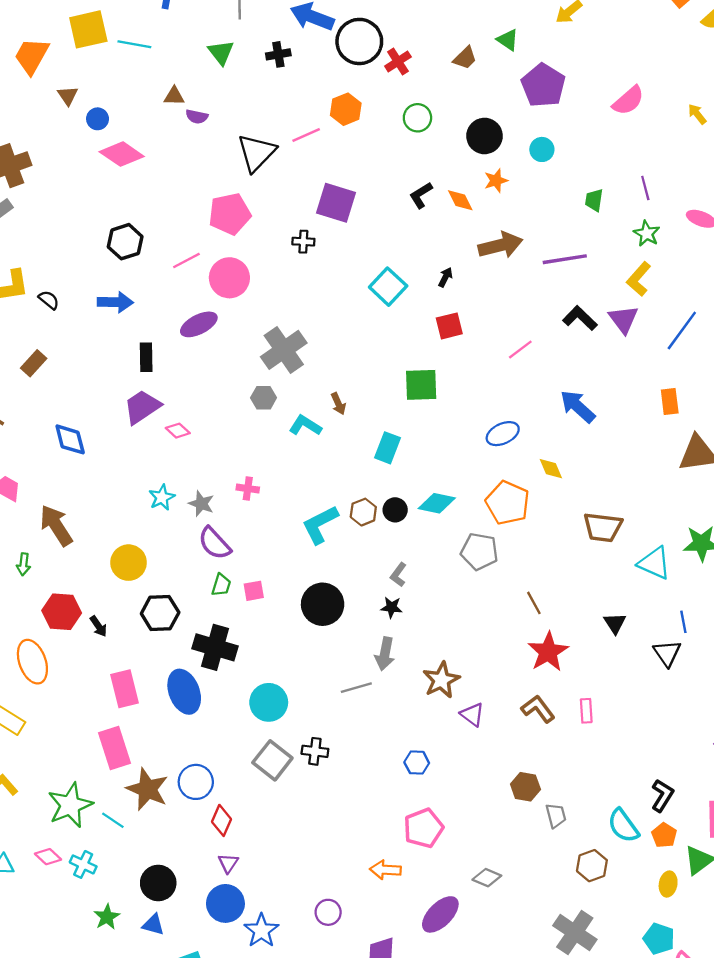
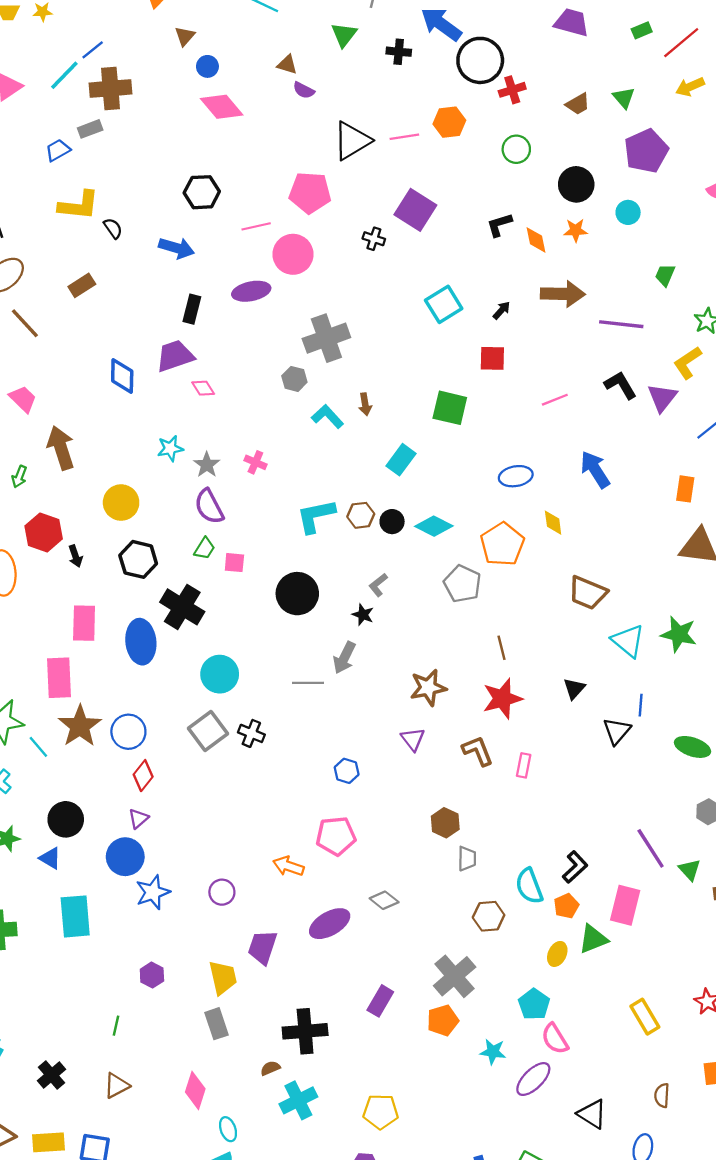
blue diamond: (70, 439) -> (122, 376), moved
brown star: (441, 680) -> (428, 688), moved

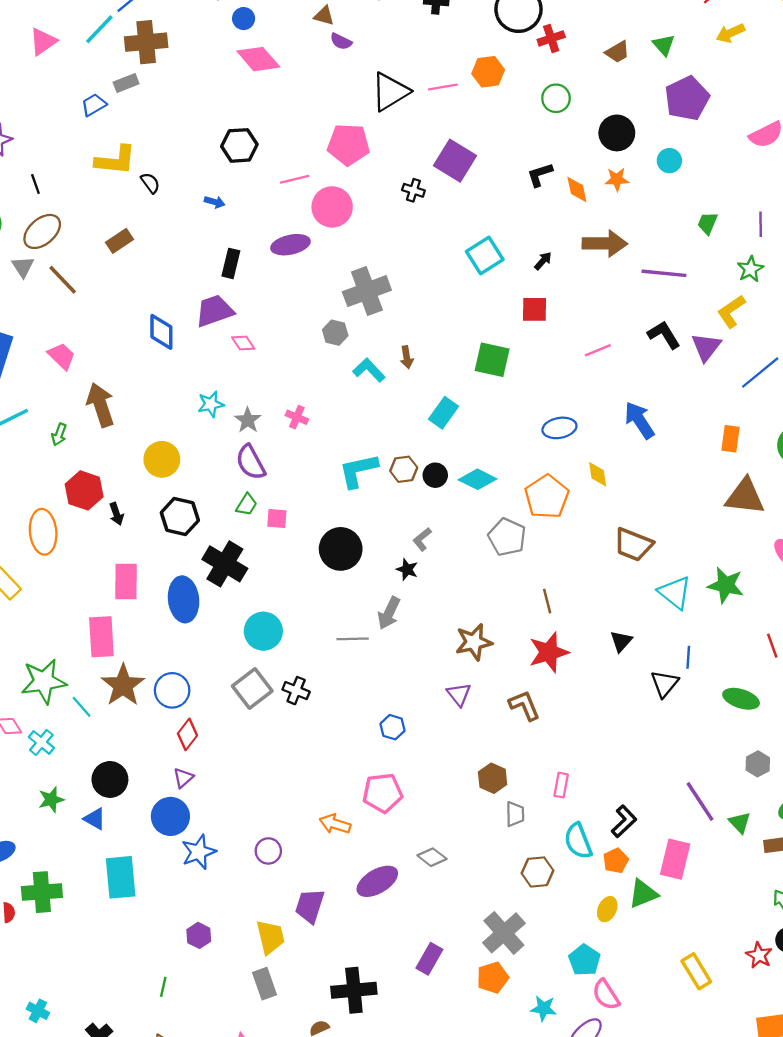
blue arrow: (177, 248) -> (215, 202), size x0.6
pink rectangle: (524, 765) -> (561, 785), moved

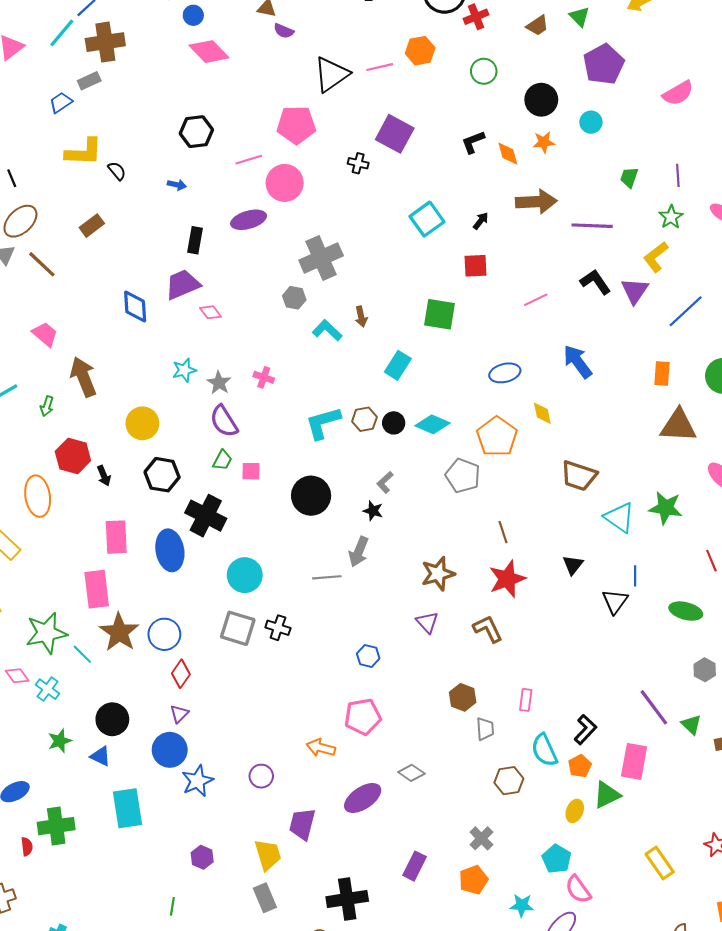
gray square: (252, 689) -> (238, 628), turned -32
gray cross: (504, 933) -> (481, 838), size x0.6

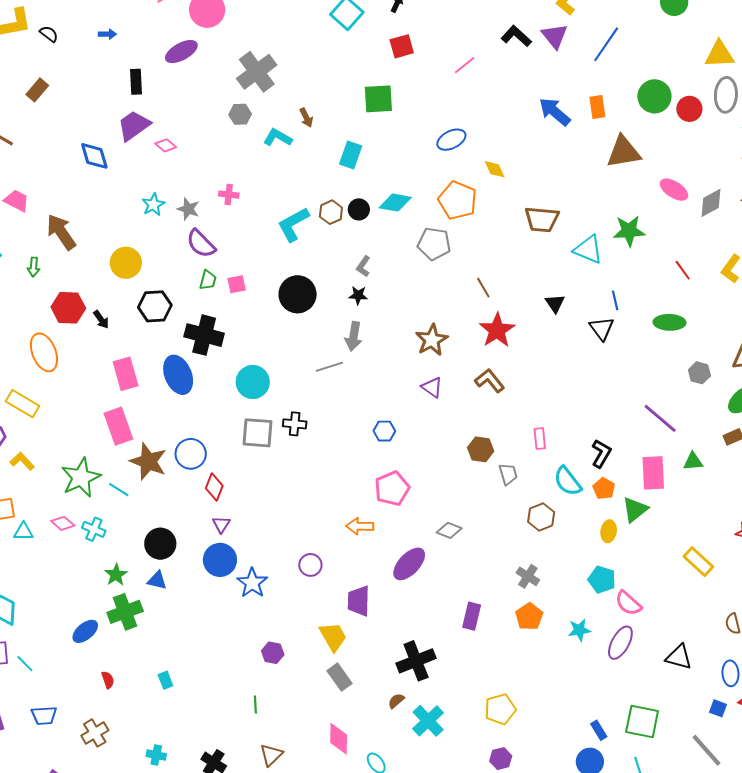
blue arrow: (578, 362) -> (555, 112), moved
green triangle: (691, 724) -> (693, 461), moved, turned -35
cyan rectangle: (127, 808) -> (165, 680), moved, size x0.5
green cross: (56, 826) -> (125, 612), moved

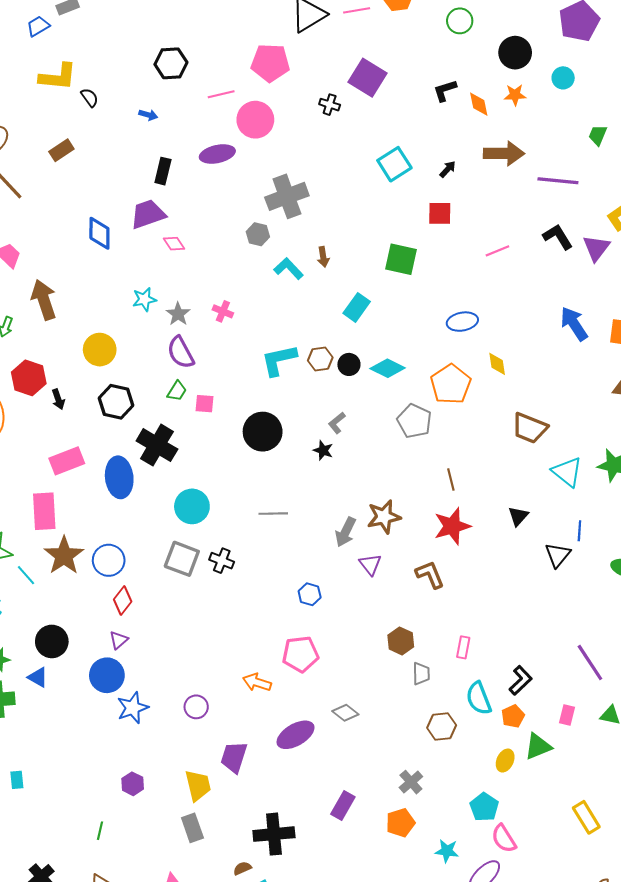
gray arrow: (354, 336) -> (346, 532), moved
pink rectangle: (126, 374) -> (67, 461), turned 68
pink rectangle: (653, 473) -> (567, 715), size x0.6

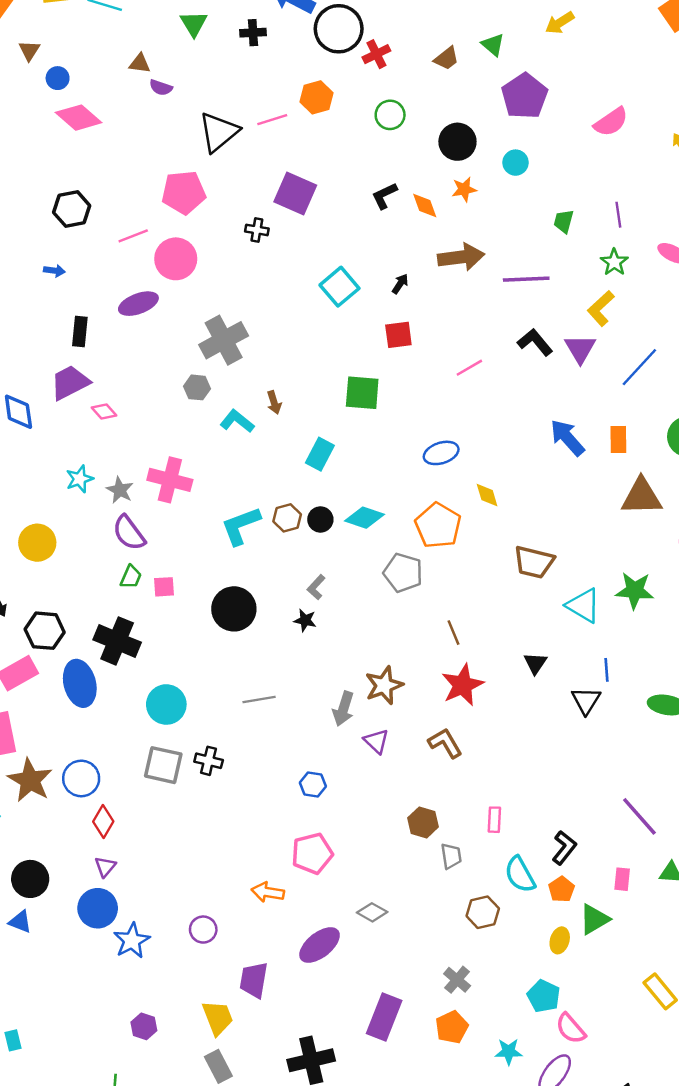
pink cross: (223, 311) -> (170, 480), size x1.8
black hexagon: (116, 402) -> (45, 631), moved
purple rectangle: (343, 805) -> (384, 1017), size x1.4

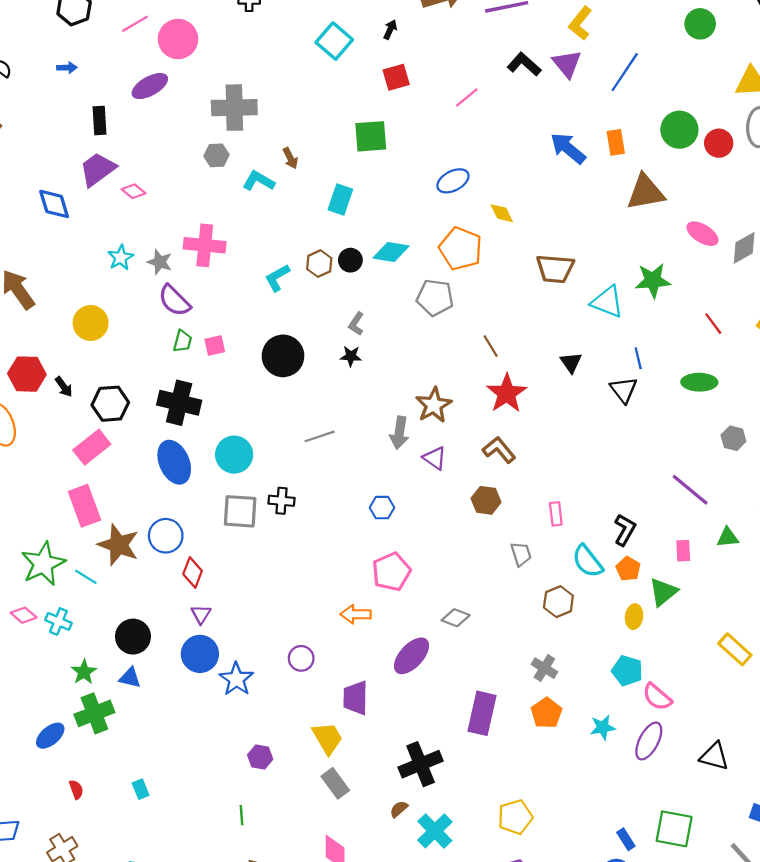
gray cross: (224, 340) -> (234, 108), turned 36
cyan L-shape: (241, 526) -> (277, 278), size x0.7
blue ellipse: (80, 683) -> (174, 462), moved
brown hexagon: (423, 822) -> (486, 500), moved

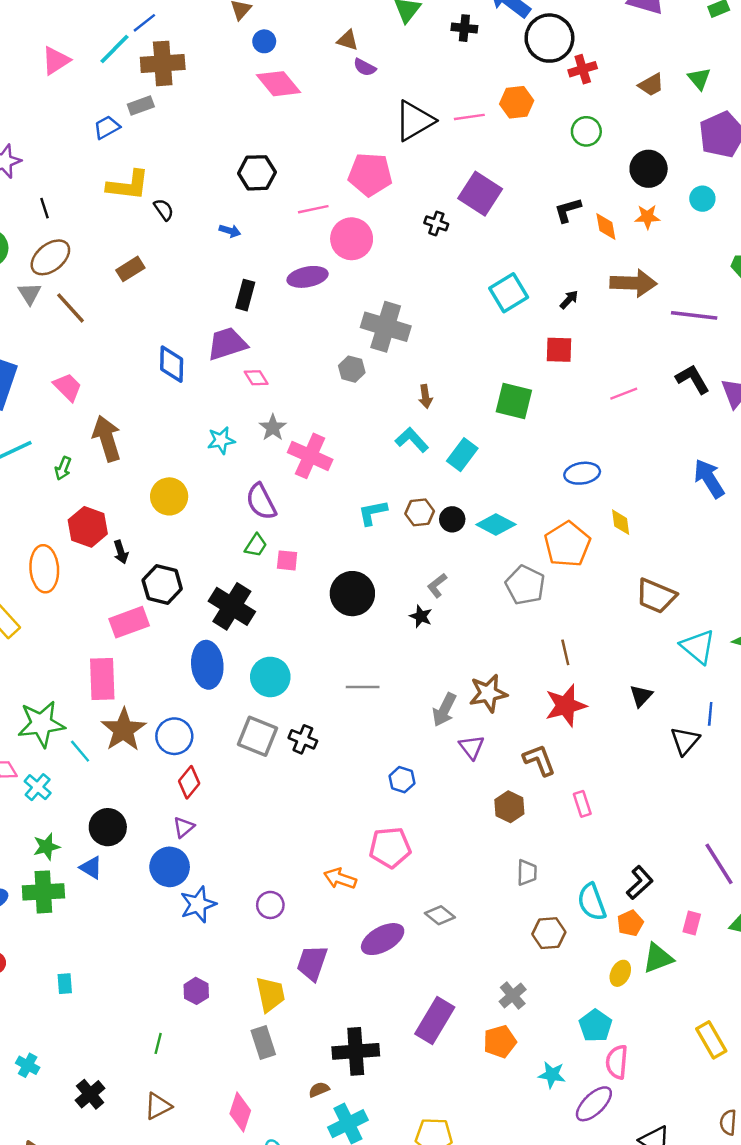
cyan L-shape: (259, 181) -> (412, 440), moved
gray star: (160, 262) -> (273, 428), moved
pink rectangle: (556, 514) -> (582, 804), moved, turned -30
pink semicircle: (657, 697) -> (617, 1062), turned 36

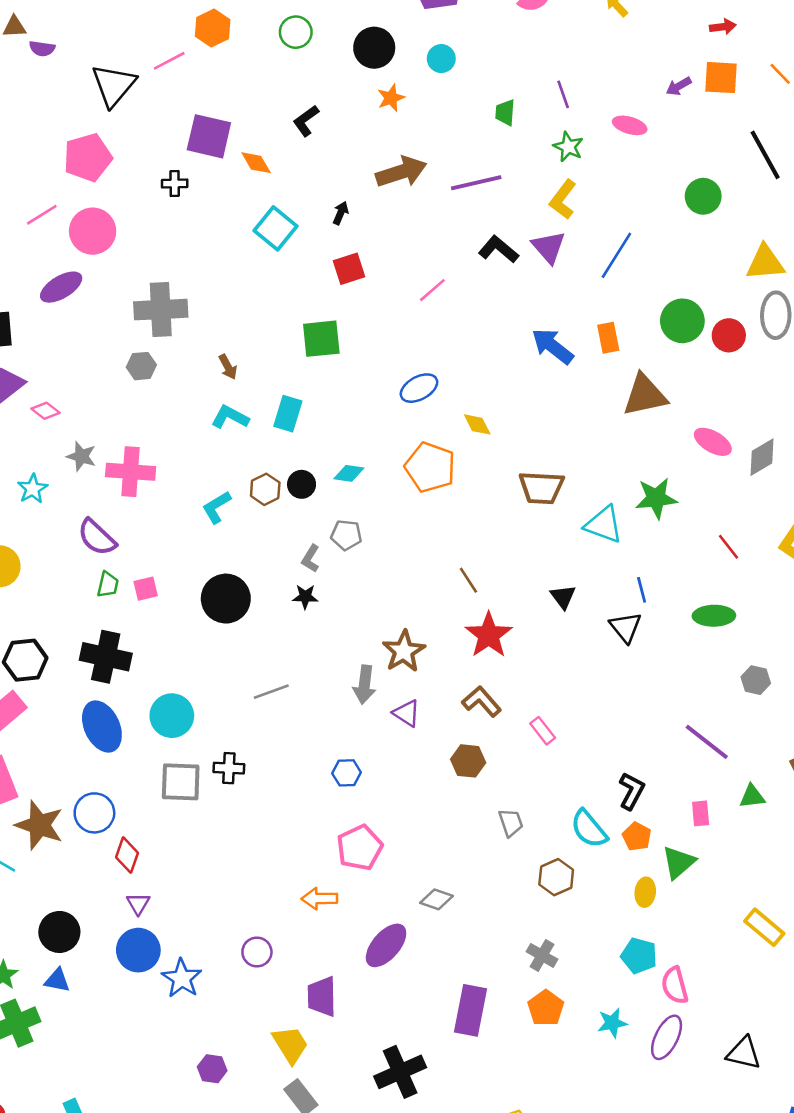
orange diamond: (606, 226) -> (256, 163), moved
cyan diamond: (496, 525) -> (349, 473), size x0.7
gray pentagon: (525, 585) -> (346, 535), moved, size x0.7

